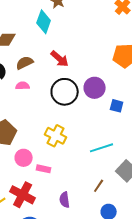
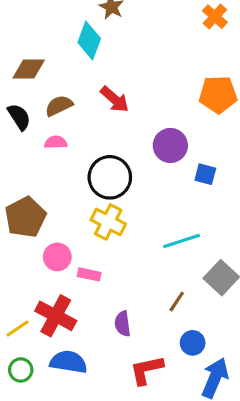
black circle: (65, 92) -> (110, 177), moved

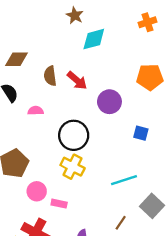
orange cross: (215, 17) -> (148, 22), turned 30
cyan diamond: (89, 40) -> (94, 39), moved, turned 55
brown semicircle: (59, 106) -> (50, 76), moved, turned -72
purple circle: (170, 145) -> (109, 102), moved

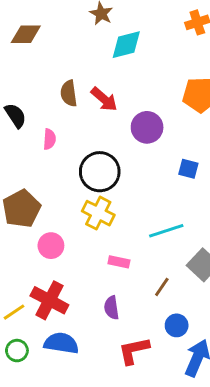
brown diamond: (17, 59) -> (26, 34), moved
pink semicircle: (36, 111) -> (49, 139), turned 96
pink rectangle: (59, 204) -> (119, 262), moved

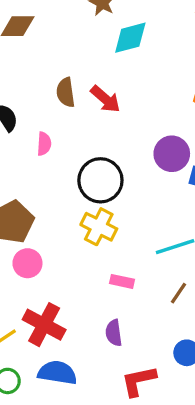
purple circle: (147, 127) -> (172, 154), moved
pink circle: (51, 246) -> (27, 263), moved
brown line: (162, 287) -> (178, 293), moved

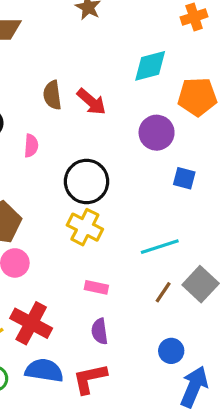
cyan diamond: (130, 38) -> (150, 66), moved
purple circle: (172, 154) -> (157, 133), moved
pink rectangle: (122, 281) -> (96, 287), moved
red L-shape: (139, 381) -> (90, 379), moved

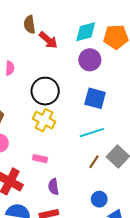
cyan diamond: (150, 66) -> (86, 32), moved
brown semicircle: (52, 95) -> (30, 24), moved
blue square: (184, 178) -> (95, 98), moved, size x1.5
pink rectangle: (96, 287) -> (40, 159), moved

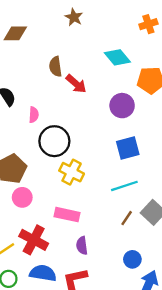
cyan diamond: (86, 32) -> (117, 57), moved, turned 65
black circle: (45, 91) -> (54, 141), moved
blue square: (95, 98) -> (128, 148), turned -30
pink rectangle: (40, 159) -> (67, 215), size x1.5

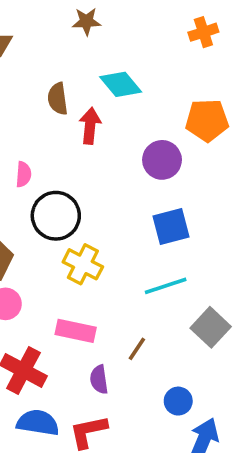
brown star: (74, 17) -> (86, 21), turned -30
cyan diamond: (117, 57) -> (121, 84), moved
red arrow: (76, 84) -> (90, 126), turned -125
brown line: (127, 218) -> (137, 349), moved

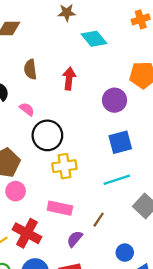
cyan diamond: (121, 84) -> (94, 39), moved
brown semicircle: (58, 99) -> (30, 69), moved
pink semicircle: (23, 174) -> (27, 109), turned -56
yellow cross: (83, 264) -> (64, 166), turned -35
purple semicircle: (99, 379) -> (75, 239), turned 48

